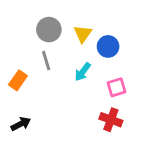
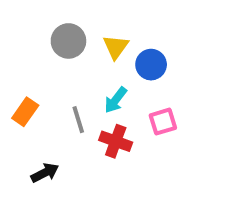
gray line: (46, 61) -> (78, 120), moved
red cross: (111, 120) -> (116, 141), moved
black arrow: (21, 124) -> (45, 173), moved

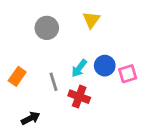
yellow triangle: (116, 47) -> (91, 20), moved
blue circle: (151, 65) -> (105, 66), moved
pink square: (163, 122) -> (128, 74), moved

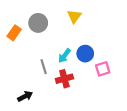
pink square: (128, 74) -> (103, 69), moved
orange rectangle: (17, 76) -> (14, 33), moved
red cross: (79, 97) -> (64, 79), turned -35

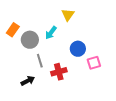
gray circle: (38, 23) -> (30, 40), moved
cyan arrow: (64, 56) -> (51, 33), moved
black arrow: (25, 96) -> (28, 81), moved

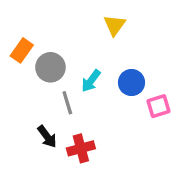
cyan arrow: (51, 33) -> (91, 81), moved
red cross: (59, 72) -> (81, 148), moved
black arrow: (28, 81) -> (47, 137), turned 80

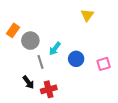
yellow triangle: (115, 25) -> (87, 15), moved
blue circle: (131, 83) -> (76, 59), moved
pink square: (159, 106) -> (104, 64), moved

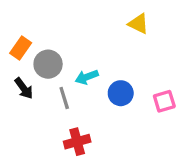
yellow triangle: (87, 15) -> (138, 24), turned -40
cyan arrow: (55, 49) -> (87, 77), turned 32
black arrow: (28, 82) -> (24, 88), moved

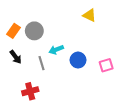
gray circle: (48, 64) -> (34, 31), moved
red cross: (77, 142) -> (30, 91), moved

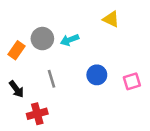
orange rectangle: (14, 31) -> (16, 50), moved
cyan arrow: (56, 50) -> (70, 40), moved
black arrow: (16, 57) -> (16, 89), moved

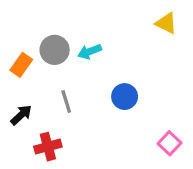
yellow triangle: (111, 19) -> (166, 23), moved
pink square: (132, 81) -> (170, 143), moved, turned -30
black arrow: (16, 89) -> (21, 115), turned -96

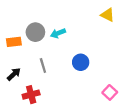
orange rectangle: (21, 65) -> (14, 42), turned 48

